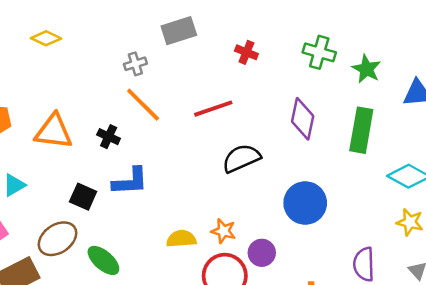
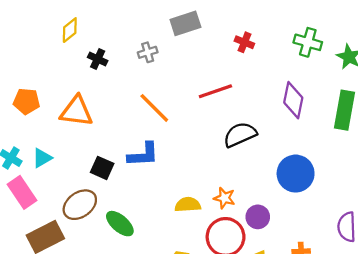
yellow diamond: (46, 38) -> (70, 30), turned -65
orange line: (143, 105) -> (154, 108), moved
black cross: (109, 137) -> (98, 59), moved

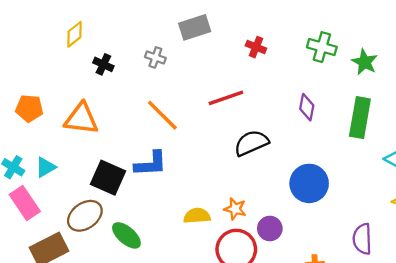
gray cross: (148, 52) -> (155, 57), turned 36
purple diamond: (293, 100) -> (307, 107), size x0.7
black square: (102, 168) -> (108, 178), size x1.4

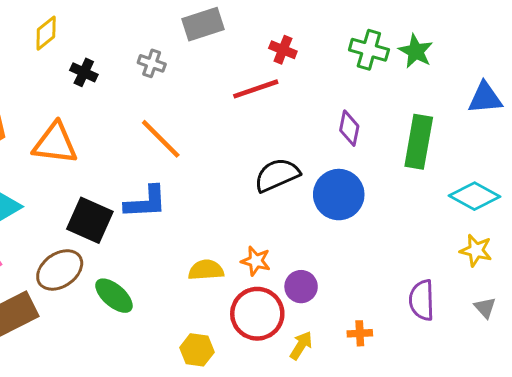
green star: (365, 62) -> (416, 51), moved
red line: (226, 98) -> (256, 89), moved
blue circle: (309, 183) -> (339, 195), moved

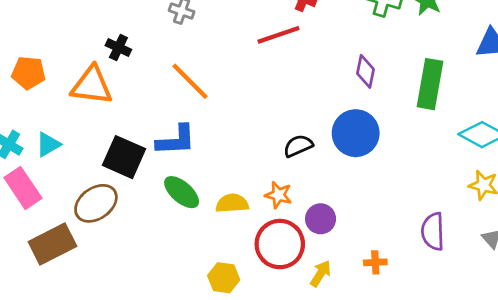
black cross: (84, 72) -> (118, 48), moved
black semicircle: (277, 175) -> (298, 146), moved, size x0.7
green ellipse: (114, 296) -> (182, 192), moved

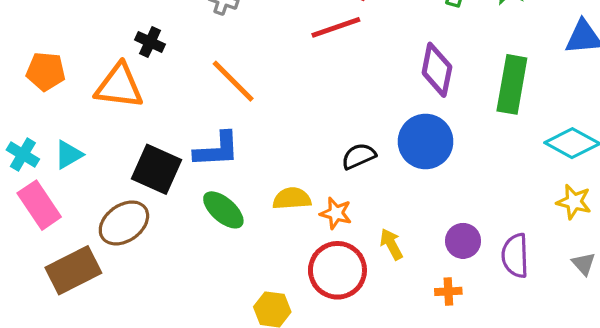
purple diamond: (365, 71) -> (437, 70), size x1.4
yellow semicircle: (232, 203) -> (292, 199), moved
purple circle: (321, 219) -> (463, 241), moved
yellow arrow: (321, 274) -> (391, 244), moved, turned -60

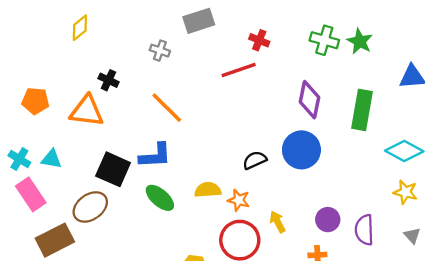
cyan triangle: (69, 155) -> (51, 159), turned 40

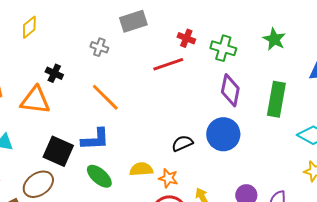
green cross: (324, 40) -> (223, 48), moved

